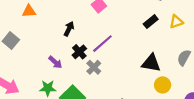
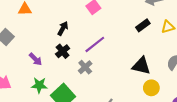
black cross: (79, 52) -> (63, 51), moved
purple arrow: (55, 62) -> (35, 59), moved

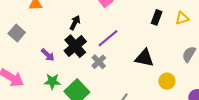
black rectangle: (143, 25) -> (157, 17), turned -32
black cross: (63, 51) -> (75, 46), size x1.5
black triangle: (141, 66) -> (144, 58), moved

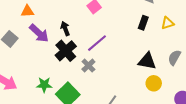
black arrow: (75, 23) -> (65, 29), turned -48
purple arrow: (48, 55) -> (39, 33), moved, size x1.5
black triangle: (144, 58) -> (147, 61), moved

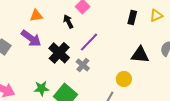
orange triangle: (27, 11) -> (36, 15), moved
black arrow: (65, 29) -> (68, 22), moved
yellow circle: (154, 83) -> (124, 79), moved

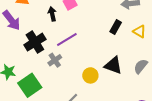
yellow triangle: (156, 15) -> (140, 31), turned 40
yellow circle: (124, 79) -> (90, 75), moved

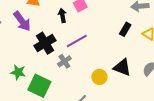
green square: (30, 85) -> (39, 86), turned -30

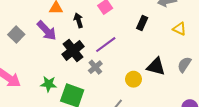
black arrow: (62, 15) -> (78, 20), moved
black rectangle: (125, 29) -> (142, 23), moved

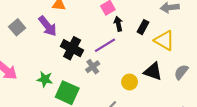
black arrow: (78, 20) -> (118, 24), moved
yellow triangle: (180, 29) -> (164, 40), moved, size x1.5
black cross: (73, 50) -> (72, 48), turned -30

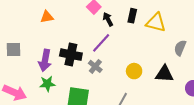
purple arrow: (48, 26) -> (45, 60), moved, turned 65
gray square: (17, 27) -> (14, 50), turned -35
black triangle: (153, 71) -> (164, 74), moved
green star: (45, 79) -> (47, 84), moved

